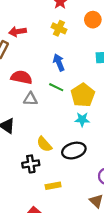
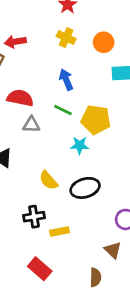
orange circle: (93, 20) -> (104, 42), moved
yellow pentagon: (83, 95) -> (96, 120), turned -30
cyan star: (82, 119) -> (80, 145), moved
black cross: (31, 164) -> (34, 217), moved

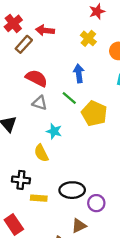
cyan star: (80, 145) -> (54, 131), moved
black ellipse: (85, 188) -> (72, 190), moved
brown triangle: (113, 250) -> (79, 226), turned 35

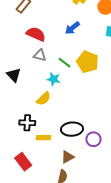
blue arrow: (79, 73) -> (72, 28), turned -119
green line: (69, 98) -> (64, 63), moved
yellow semicircle: (41, 153) -> (44, 99), turned -105
brown triangle: (79, 226) -> (68, 157), moved

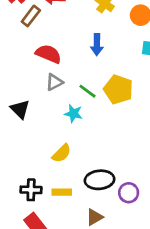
blue arrow: (72, 28) -> (97, 45), turned -49
gray triangle: (40, 55) -> (54, 82), turned -40
yellow semicircle: (44, 99) -> (62, 153), moved
black cross: (27, 123) -> (31, 190), moved

